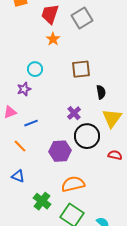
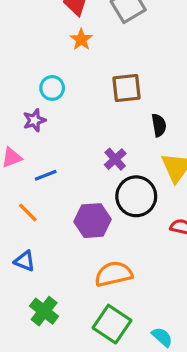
green cross: (42, 201) -> (44, 311), moved

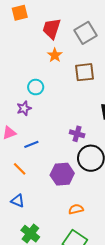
brown square: (127, 88) -> (84, 72), moved
purple cross: (115, 159) -> (77, 134), turned -32
orange semicircle: (114, 274) -> (76, 209), size x0.6

